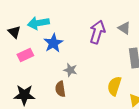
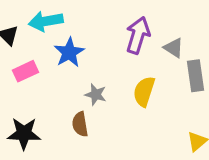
gray triangle: (124, 28) -> (174, 48), moved
yellow semicircle: (114, 86) -> (144, 91), moved

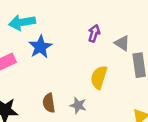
purple arrow: (138, 35) -> (94, 33), size x0.6
gray star: (96, 95) -> (78, 105), moved

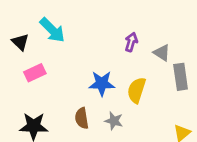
cyan arrow: (22, 22) -> (52, 30), turned -125
blue star: (40, 47) -> (102, 83), moved, turned 30

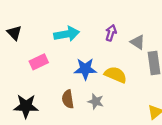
cyan arrow: (52, 30) -> (67, 34), moved, turned -55
pink rectangle: (35, 73) -> (39, 62), moved
yellow semicircle: (137, 90) -> (116, 75), turned 95

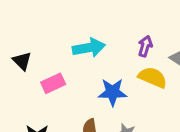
black triangle: (14, 33) -> (22, 61), moved
yellow semicircle: (116, 75) -> (153, 77), moved

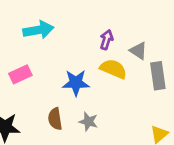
cyan arrow: (89, 48) -> (38, 30), moved

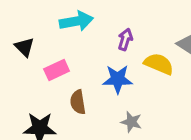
purple arrow: (106, 40) -> (125, 39), moved
brown semicircle: (55, 119) -> (78, 102), moved

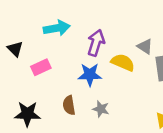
purple arrow: (125, 39) -> (96, 43), size x1.5
brown semicircle: (78, 102) -> (69, 105), moved

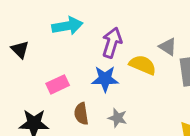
pink rectangle: (41, 67) -> (58, 84), moved

